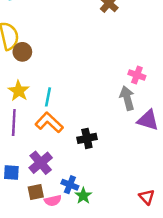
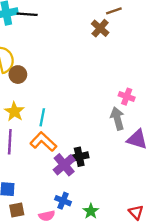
purple cross: (41, 163) -> (64, 165), moved
brown square: (36, 192) -> (17, 210), moved
green star: (83, 196) -> (91, 211), moved

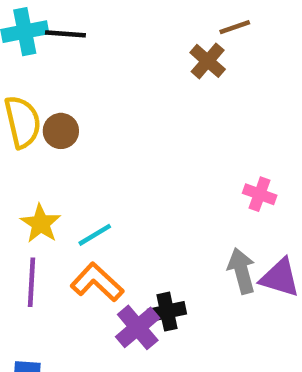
brown circle: (18, 75) -> (61, 131), moved
cyan line: (42, 117) -> (95, 235), turned 48
gray arrow: (117, 119) -> (242, 271), moved

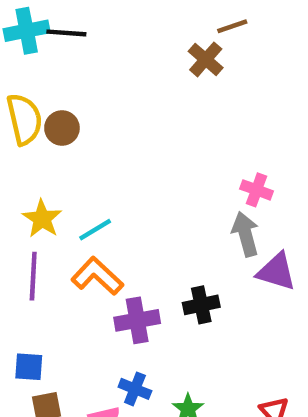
gray arrow: (242, 271) -> (245, 234), moved
black cross: (167, 312) -> (201, 305), moved
purple cross: (138, 327) -> (137, 320), turned 30

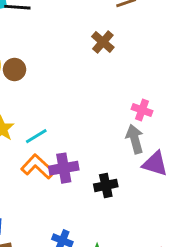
brown cross: (206, 59) -> (103, 42), moved
purple cross: (137, 320) -> (64, 168), moved

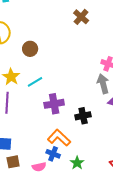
brown circle: (14, 69) -> (30, 49), moved
orange L-shape: (38, 167) -> (59, 138), moved

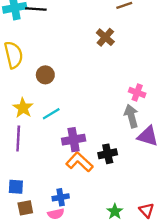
orange L-shape: (59, 138) -> (79, 162), moved
blue cross: (53, 154) -> (61, 197), moved, turned -32
green star: (77, 163) -> (115, 211), moved

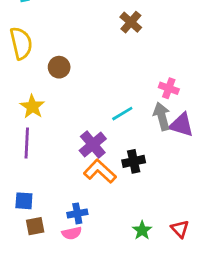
cyan line: (51, 114) -> (122, 114), moved
purple triangle: (148, 136) -> (181, 125), moved
purple cross: (74, 140) -> (93, 145), turned -30

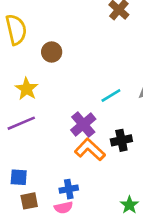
purple line: (27, 143) -> (21, 123), turned 64

